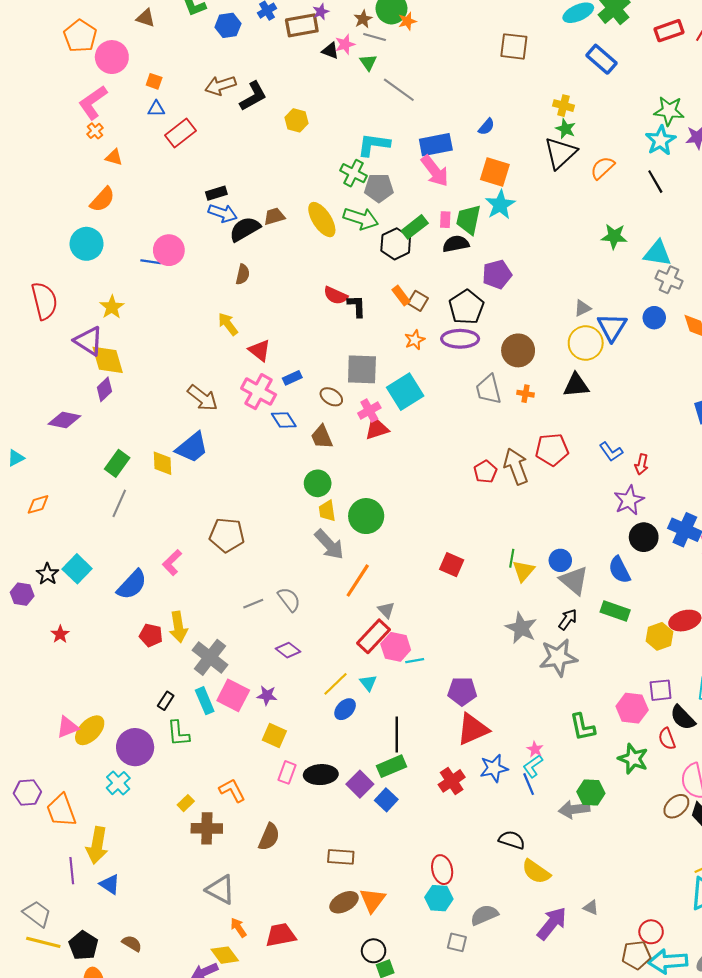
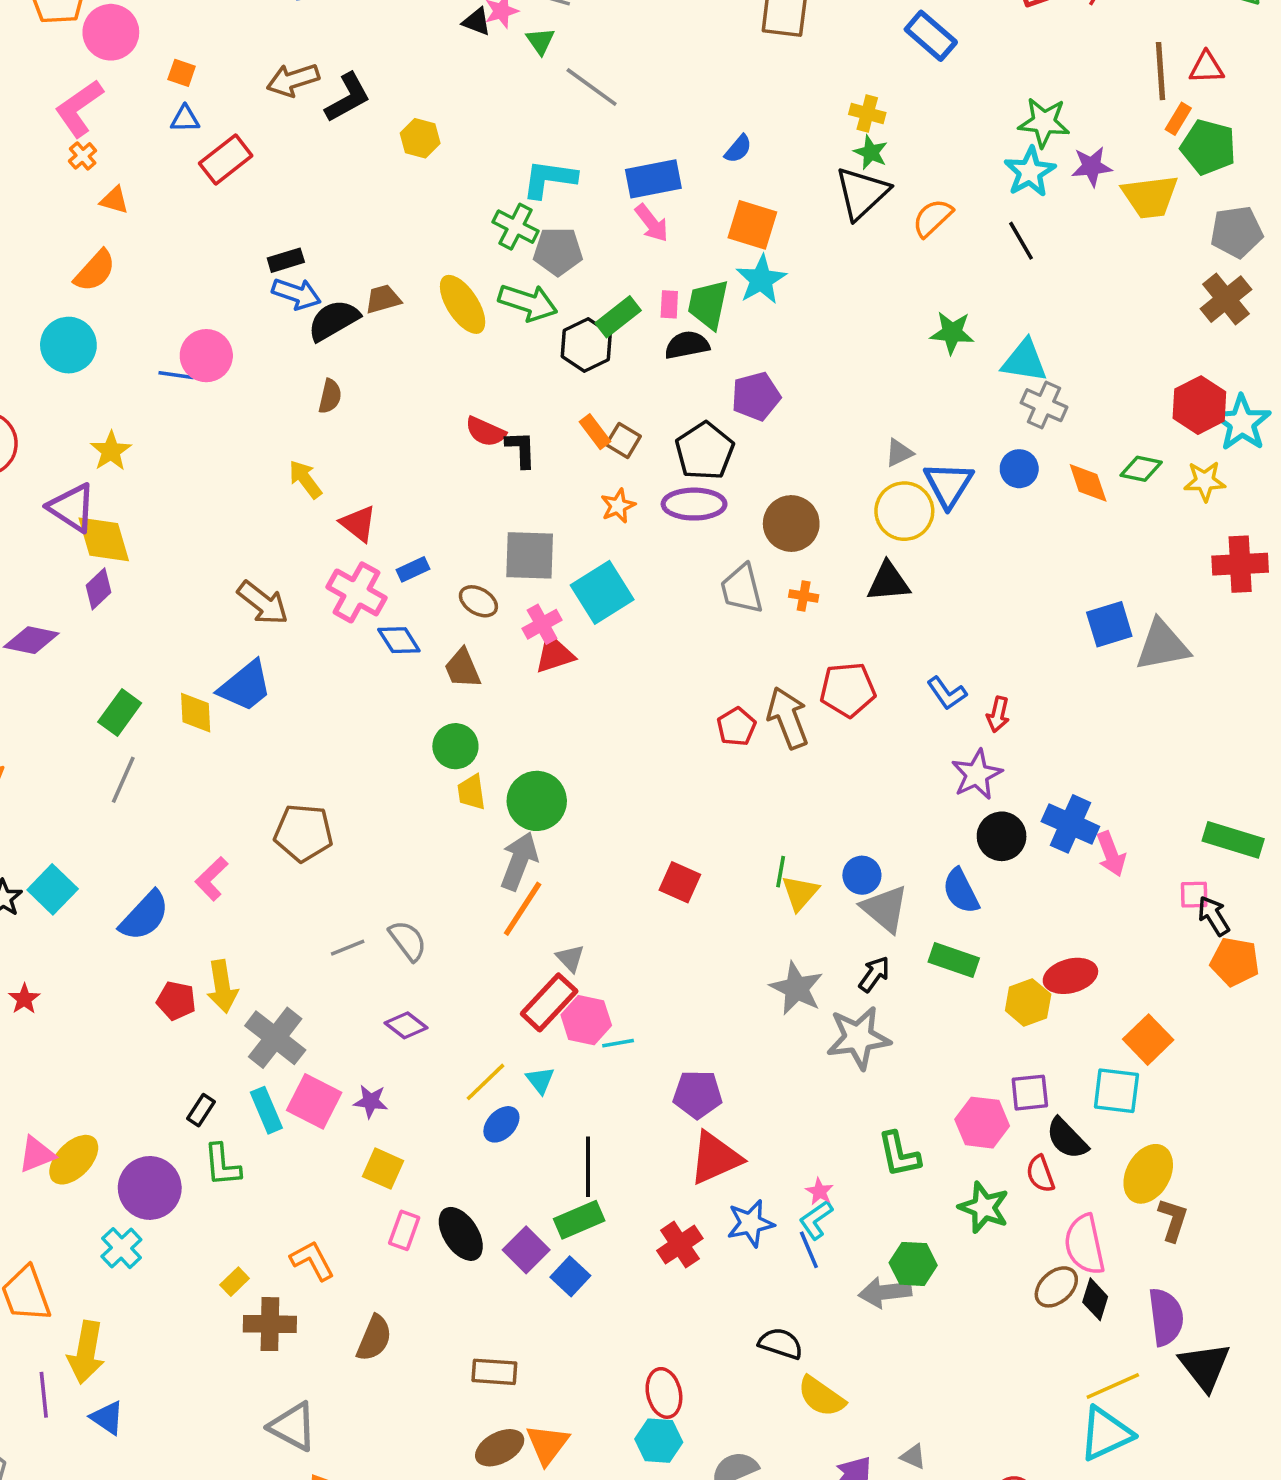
pink arrow: (435, 171) -> (652, 223), size x0.7
gray arrow: (329, 545) -> (519, 861), moved, turned -116
black ellipse: (321, 775) -> (461, 1234), turned 60

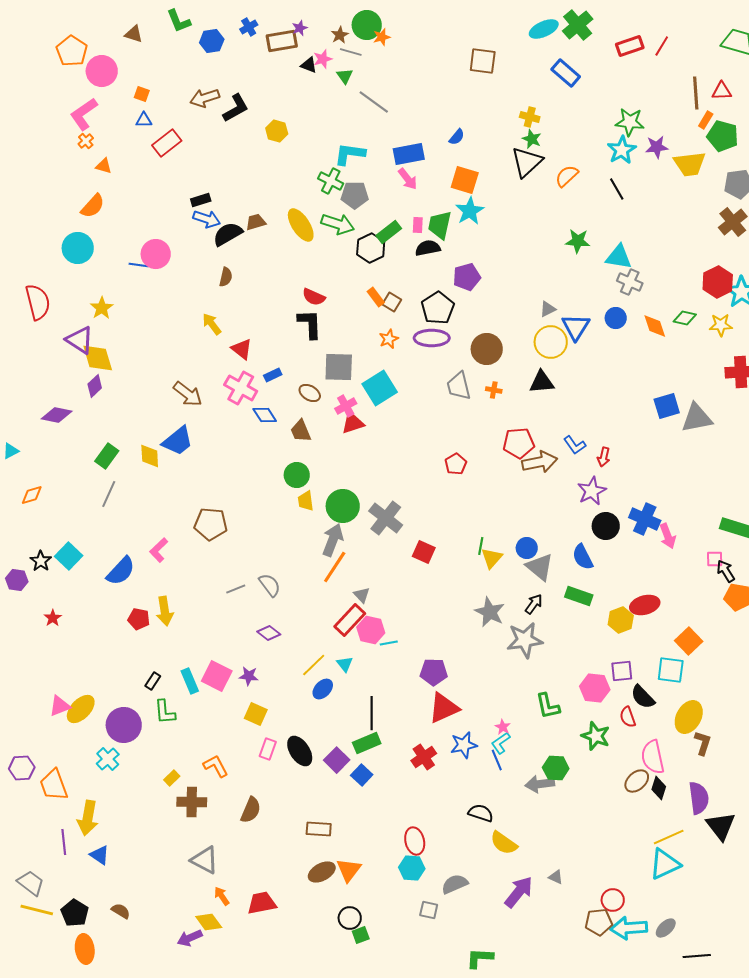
black L-shape: (521, 449) -> (310, 324), moved, size x1.4
brown arrow: (788, 718) -> (540, 462), moved, turned 100
gray cross: (275, 1038) -> (386, 518), moved

